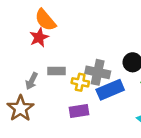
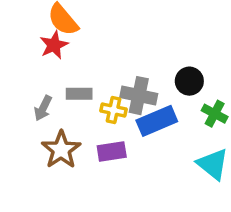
brown star: (20, 108) -> (61, 150), moved

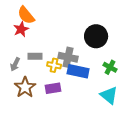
black circle: (189, 81) -> (96, 36), moved, size x1.5
blue rectangle: (157, 121) -> (78, 71), turned 35

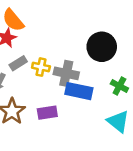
gray rectangle: (35, 56) -> (18, 63), moved, turned -32
yellow cross: (54, 65) -> (41, 67), moved

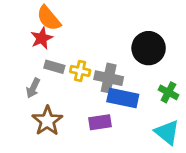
gray rectangle: (18, 63) -> (54, 67), turned 48
purple rectangle: (47, 113) -> (100, 122), moved

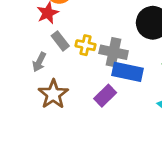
gray rectangle: (54, 67) -> (60, 41), turned 36
purple rectangle: (100, 122) -> (105, 96), turned -35

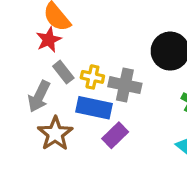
gray arrow: (39, 62) -> (39, 96), size x1.4
blue rectangle: (128, 72) -> (94, 108), moved

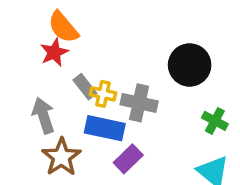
gray rectangle: (63, 72) -> (85, 87), moved
gray arrow: (39, 96) -> (43, 116), turned 136

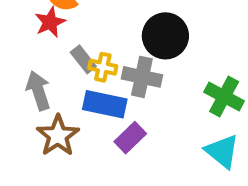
black circle: (190, 65) -> (165, 36), moved
green cross: (215, 121) -> (224, 96), size x1.4

